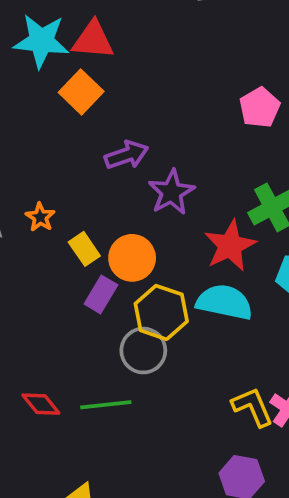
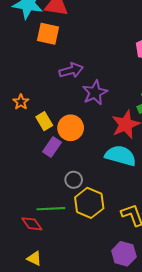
orange square: (81, 92) -> (48, 34), turned -35
yellow hexagon: (161, 312) -> (89, 203), moved
gray circle: (143, 351) -> (74, 180), size x0.7
red diamond: (41, 404) -> (32, 224), moved

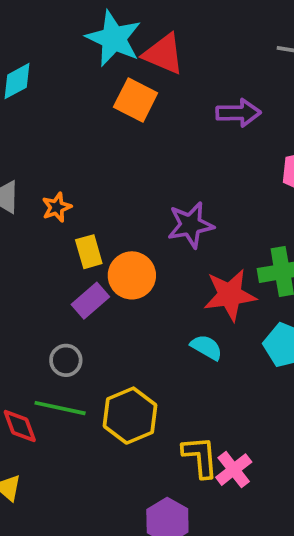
purple arrow: (71, 70) -> (238, 113), moved
cyan semicircle: (120, 156) -> (206, 347), size x0.6
gray circle: (74, 180) -> (66, 360), moved

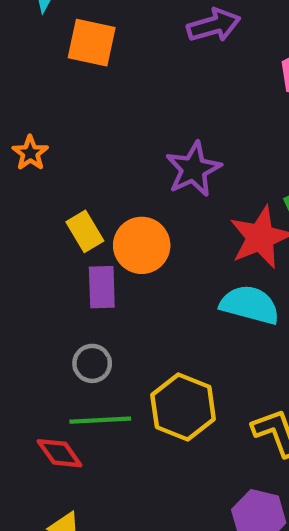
orange star: (57, 207) -> (30, 153), moved
purple rectangle: (90, 301) -> (102, 287), turned -36
cyan semicircle: (206, 347) -> (250, 305), size x1.5

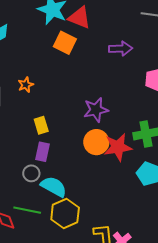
orange circle: (142, 245) -> (96, 142), moved
cyan semicircle: (250, 305) -> (54, 187), moved
gray circle: (92, 363) -> (31, 173), moved

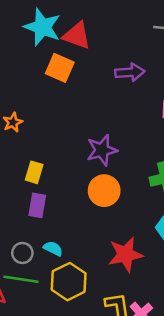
yellow rectangle: (41, 125) -> (34, 172), turned 36
red star: (118, 147) -> (125, 254), moved
gray circle: (31, 173) -> (22, 253), moved
cyan semicircle: (54, 187) -> (53, 248), size x0.6

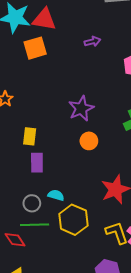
orange square: (60, 68) -> (35, 48), turned -30
purple arrow: (130, 72) -> (92, 41), size x0.7
orange circle: (104, 191) -> (89, 141), size x0.7

